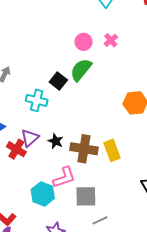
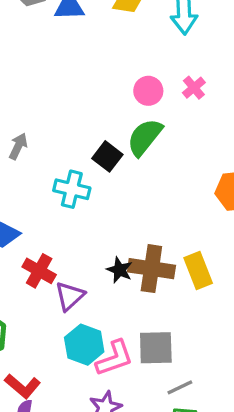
purple triangle: (30, 138) -> (70, 296), moved
black star: (56, 141) -> (120, 270), moved
pink L-shape: (64, 177) -> (115, 358), moved

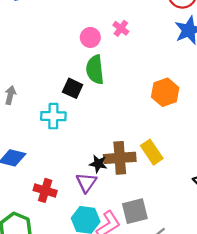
green semicircle: (145, 137) -> (95, 70), turned -32
red cross: (39, 271) -> (45, 190), moved
purple triangle: (70, 296) -> (86, 183), moved

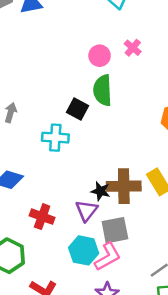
gray square: (135, 211) -> (115, 230), moved

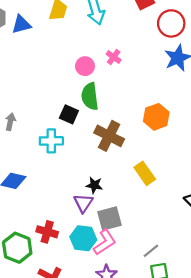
brown cross: (124, 186) -> (109, 136), moved, turned 32
red cross: (42, 217) -> (47, 232), moved

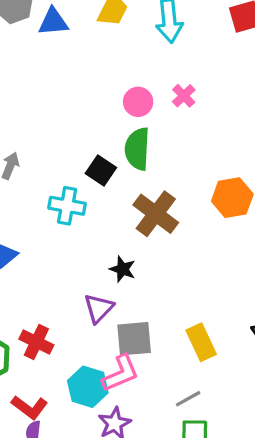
yellow rectangle: (145, 173) -> (201, 342), moved
black star: (94, 185) -> (123, 269), moved
cyan hexagon: (83, 238) -> (88, 387), moved

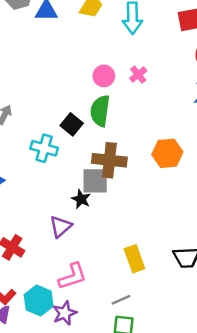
brown cross: (156, 214) -> (109, 160), turned -36
gray square: (134, 339) -> (95, 181), moved
cyan hexagon: (88, 387) -> (39, 300), moved

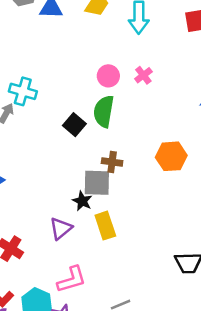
cyan cross: (44, 148) -> (23, 91), moved
brown cross: (109, 160) -> (112, 162), size x0.6
yellow rectangle: (134, 259) -> (105, 226), moved

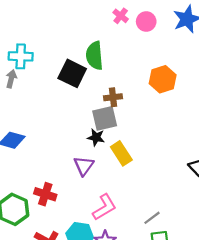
pink circle: (108, 76) -> (146, 22), moved
black square: (74, 125) -> (72, 73), size x1.4

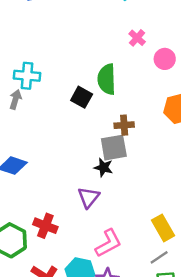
pink circle: (146, 22) -> (165, 59), moved
black square: (72, 73) -> (82, 97), size x0.7
yellow rectangle: (121, 153) -> (163, 228), moved

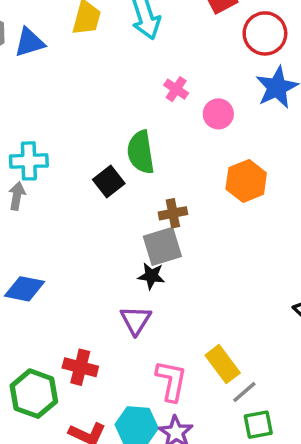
black square: (82, 97) -> (109, 182), turned 30
yellow rectangle: (163, 228) -> (223, 364), moved
pink L-shape: (108, 243) -> (171, 381), turned -44

